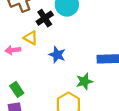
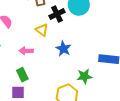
pink arrow: (13, 50) -> (26, 51), moved

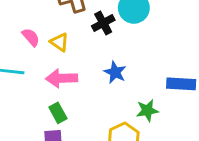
yellow triangle: (42, 30) -> (60, 42), moved
pink arrow: (26, 51) -> (62, 78), size x1.5

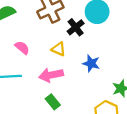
yellow triangle: (60, 42) -> (59, 49), moved

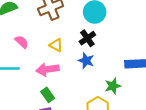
black cross: (76, 27) -> (87, 38), moved

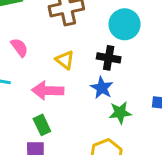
black cross: (87, 38) -> (109, 58), turned 35
green star: (113, 86) -> (120, 113), moved

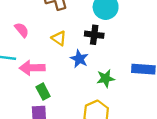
blue star: (102, 88) -> (79, 59), moved
pink arrow: (48, 91) -> (32, 68), moved

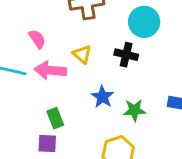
blue star: (79, 59) -> (102, 97), moved
pink arrow: (32, 68) -> (50, 70), moved

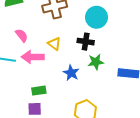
green star: (134, 110) -> (96, 62), moved
green rectangle: (55, 118) -> (39, 91), turned -72

